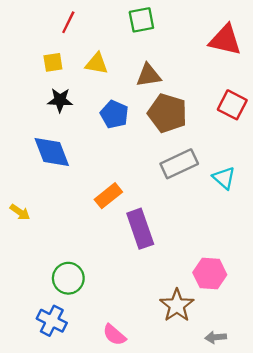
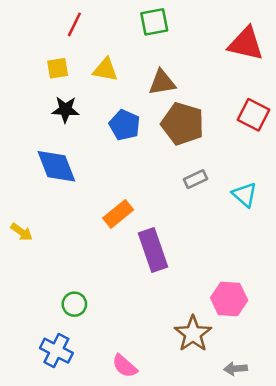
gray rectangle: (179, 164) -> (196, 179), size x0.6
green circle: (68, 278) -> (74, 304), size x0.7

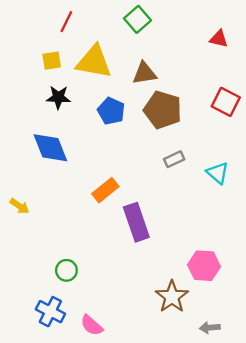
green square: (154, 22) -> (137, 19), turned -30
red triangle: (246, 44) -> (219, 39), size x0.6
yellow triangle: (105, 70) -> (94, 62), size x1.6
pink semicircle: (125, 366) -> (92, 325), moved

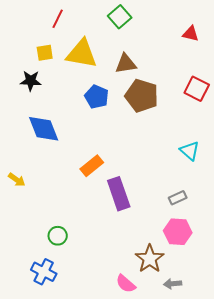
black star: (58, 97) -> (31, 81), moved
gray rectangle: (174, 159) -> (178, 198), moved
pink semicircle: (92, 325) -> (126, 284), moved
gray arrow: (210, 328) -> (173, 284), moved

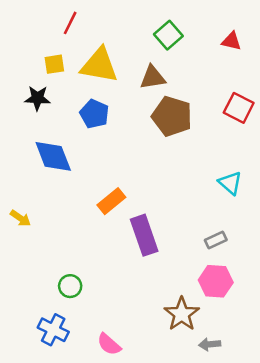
green square: (120, 17) -> (168, 35), moved
blue pentagon: (97, 97) -> (94, 114), moved
pink semicircle: (126, 284) -> (109, 344), moved

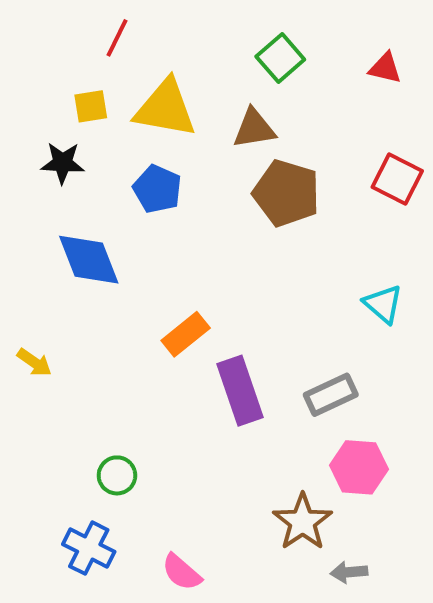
gray rectangle: (216, 240) -> (331, 395), moved, size x1.4

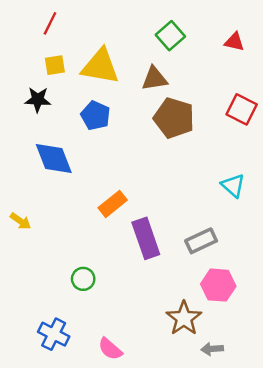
red line: (117, 38) -> (50, 23), moved
green circle: (117, 475) -> (83, 279), moved

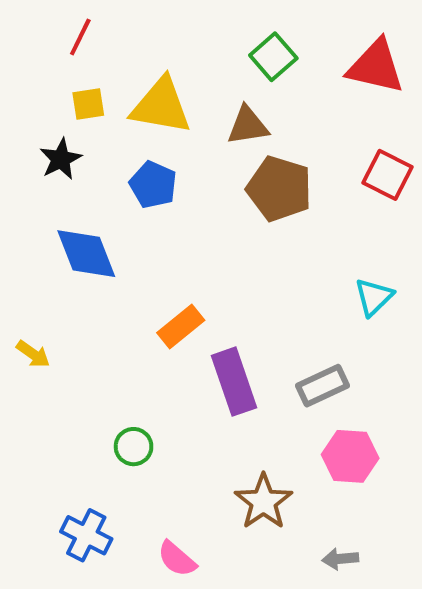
red triangle: (234, 42) -> (376, 67), size x1.8
black star: (38, 100) -> (61, 159), turned -30
cyan triangle: (233, 186) -> (374, 297), turned 35
brown star: (184, 318) -> (263, 502), moved

